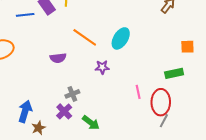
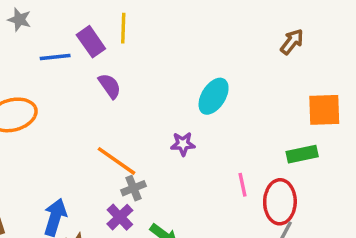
orange line: (85, 37) -> (116, 161), moved
orange square: (187, 47) -> (324, 110), size x1.5
purple semicircle: (58, 58) -> (110, 86), moved, turned -119

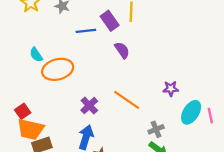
cyan ellipse: (214, 96) -> (191, 112), moved
gray cross: (133, 188) -> (156, 129), moved
purple cross: (120, 217) -> (89, 106), moved

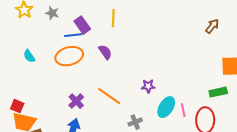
purple rectangle: (110, 21) -> (82, 25), moved
orange ellipse: (58, 69) -> (69, 56), moved
red square: (23, 111) -> (17, 106), turned -32

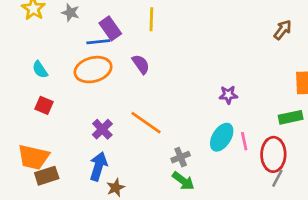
purple star: (148, 86) -> (228, 95), moved
red square: (17, 106) -> (44, 105), moved

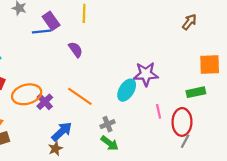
orange ellipse: (93, 70) -> (27, 94), moved
purple star: (228, 95) -> (146, 74), size x1.6
cyan ellipse: (222, 137) -> (127, 90), moved
blue arrow: (98, 166) -> (62, 132), moved, turned 30

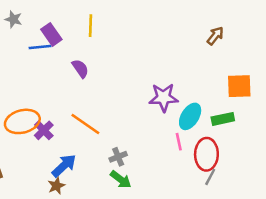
cyan ellipse: (127, 90) -> (190, 116), moved

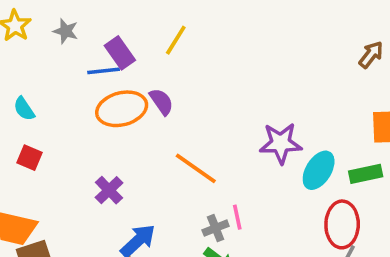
yellow line: (90, 26) -> (176, 40), turned 30
brown arrow: (215, 36) -> (371, 55), moved
orange ellipse: (22, 121) -> (122, 109), moved
orange line: (85, 124) -> (196, 168), moved
pink line: (179, 142) -> (237, 217), moved

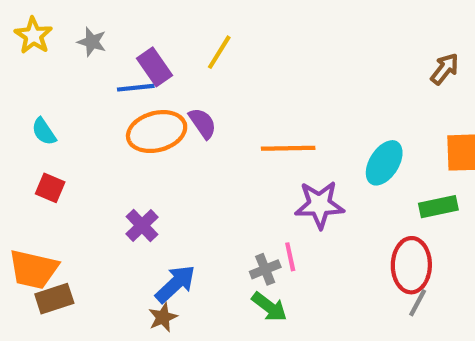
purple star: (281, 143) -> (319, 205), moved
orange line: (196, 168) -> (288, 148), moved, turned -36
cyan ellipse: (319, 170) -> (384, 163), moved

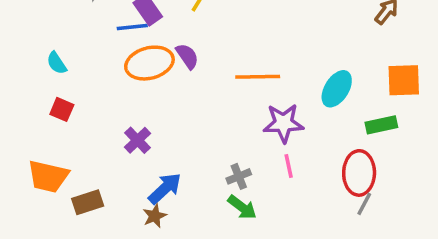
pink line: (290, 257) -> (289, 166), moved
brown rectangle: (54, 299) -> (88, 202), moved

